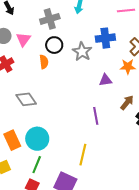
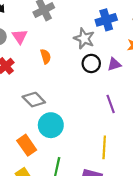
black circle: (54, 45) -> (91, 63), moved
cyan circle: (37, 139) -> (51, 125), moved

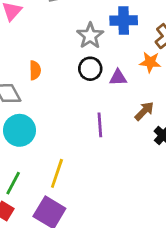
orange semicircle: (46, 56) -> (35, 70), moved
yellow line: (104, 147) -> (57, 173), moved

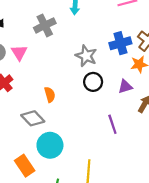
blue cross: (124, 20) -> (120, 43), moved
purple triangle: (118, 78) -> (125, 86), moved

